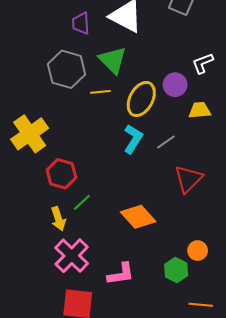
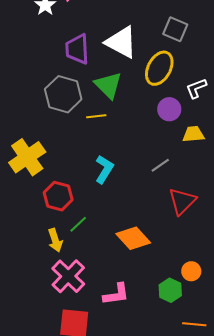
purple trapezoid: (81, 23) -> (77, 49), size x1.4
yellow ellipse: (141, 99) -> (159, 68), moved
cyan L-shape: (133, 139) -> (104, 169), moved

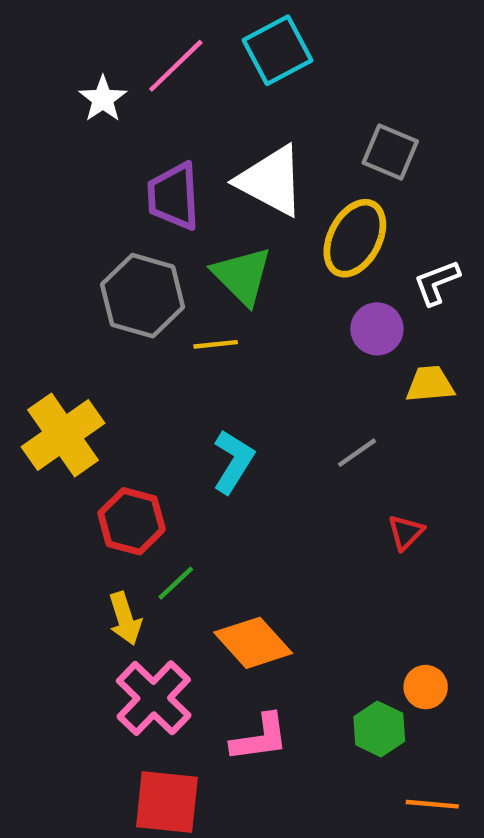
red triangle: (182, 201) -> (406, 532), size x0.6
orange diamond: (133, 238) -> (253, 643), moved

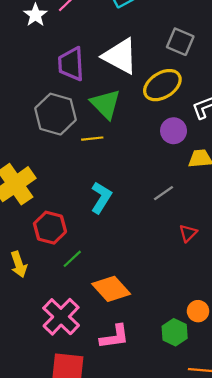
yellow ellipse: (355, 238) -> (162, 85), turned 30
yellow arrow: (125, 619) -> (19, 264), moved

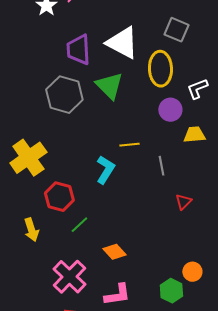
yellow ellipse: (162, 85) -> (160, 69), turned -60
yellow line: (92, 139) -> (129, 145), moved
gray line: (163, 193) -> (161, 166), turned -66
orange diamond: (111, 289) -> (114, 252), size x0.7

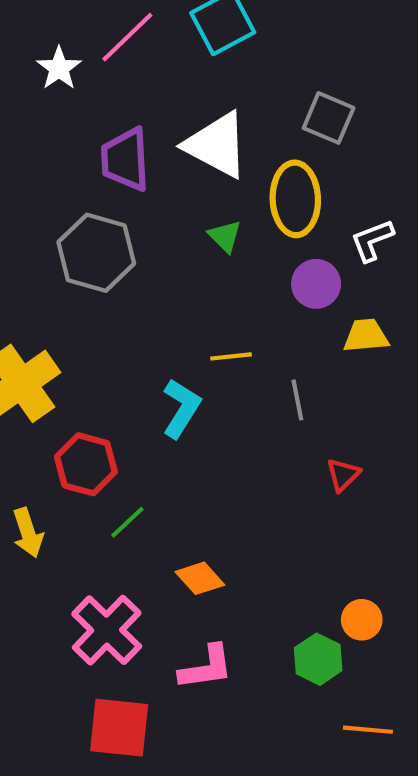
green triangle: (109, 86) -> (225, 236), moved, size x0.6

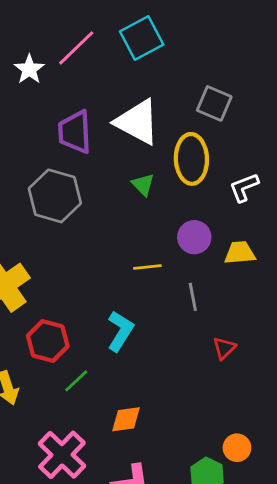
purple circle: (316, 284) -> (194, 237), moved
cyan L-shape: (181, 408) -> (120, 331), moved
orange diamond: (200, 578) -> (126, 419), turned -56

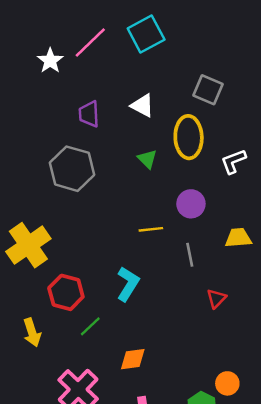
white triangle: (137, 122) -> (142, 106), size x0.6
purple trapezoid: (75, 132) -> (89, 114), size x0.7
yellow trapezoid: (240, 253) -> (238, 238), moved

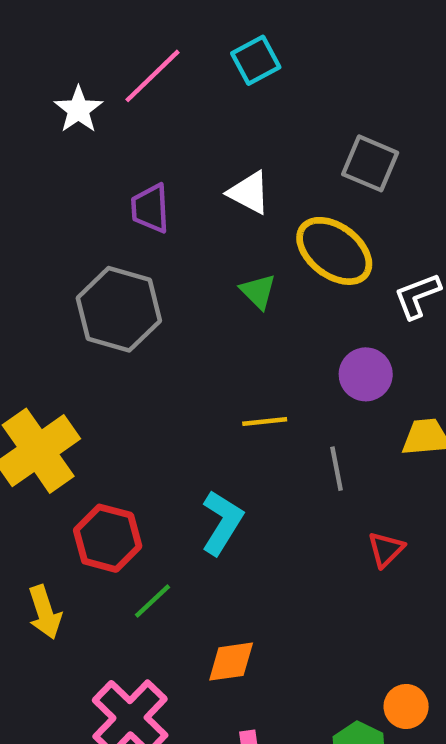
cyan square: (146, 34) -> (256, 60), size x0.7
yellow ellipse: (189, 137) -> (334, 251), turned -51
purple circle: (191, 204) -> (366, 374), moved

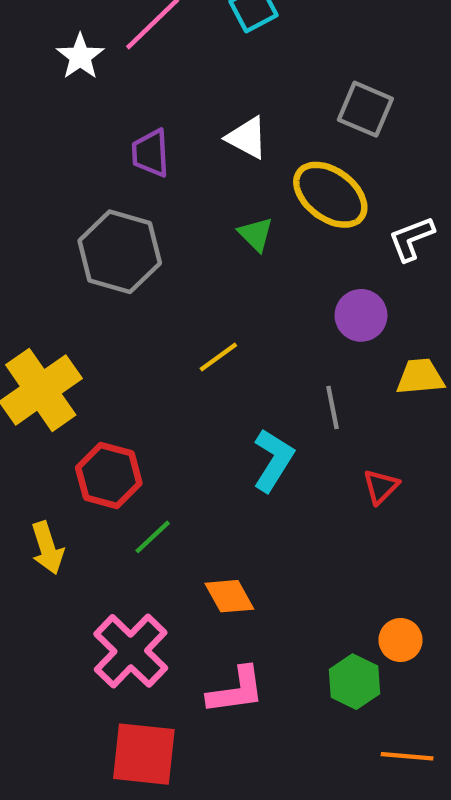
yellow line: (265, 422) -> (218, 357), moved, turned -30
cyan L-shape: (222, 522) -> (273, 460), moved
orange diamond: (231, 662) -> (229, 596), turned 69

